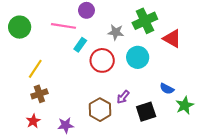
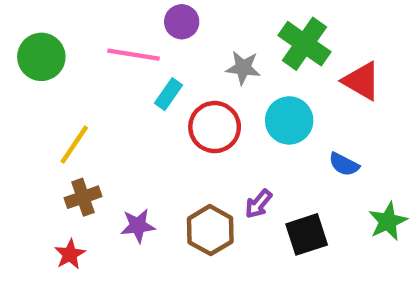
green cross: (145, 21) -> (304, 44), turned -30
blue semicircle: (167, 89) -> (344, 164), moved
purple star: (66, 125) -> (138, 226), moved

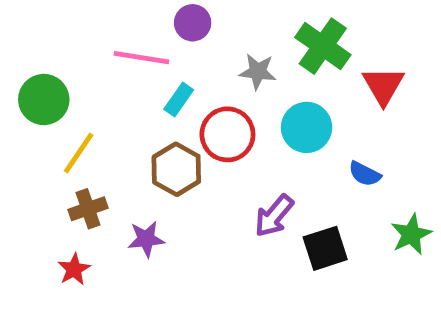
green circle: (41, 57) -> (44, 100), moved
red triangle: (362, 81) -> (383, 86), turned 30
purple arrow: (258, 204) -> (274, 216), size x1.4
brown hexagon: (210, 230) -> (176, 169), moved

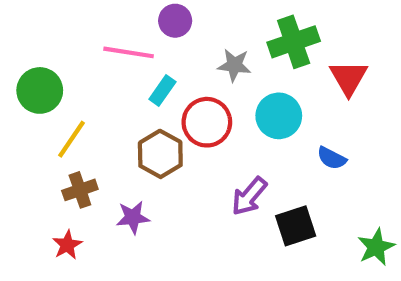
green cross: (323, 46) -> (294, 42), turned 36
green star: (411, 234) -> (376, 247), moved

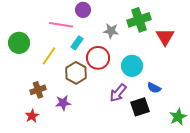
cyan circle: (279, 116) -> (132, 66), moved
yellow line: (71, 139) -> (49, 56), moved
blue semicircle: (332, 158) -> (154, 88), moved

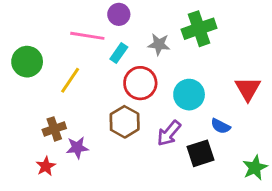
red triangle: (165, 37) -> (248, 89), moved
cyan rectangle: (77, 43) -> (119, 53), moved
brown hexagon: (76, 73) -> (125, 122), moved
purple star: (63, 103) -> (77, 148), moved

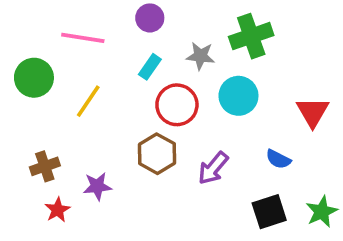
pink line: (87, 36) -> (83, 38), moved
cyan circle: (189, 95) -> (238, 96), moved
brown cross: (54, 129) -> (45, 166), moved
black square: (200, 153) -> (269, 212), moved

